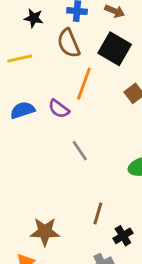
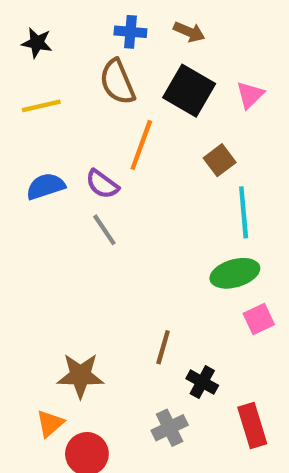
black star: (34, 18) -> (37, 43), moved
gray line: (80, 151) -> (104, 230), moved
black cross: (123, 236) -> (202, 382), turned -30

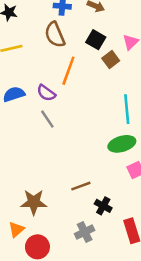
black square: (189, 91) -> (96, 40), size x0.7
brown square: (220, 160) -> (111, 60), moved
brown line: (163, 347) -> (81, 186), turned 54

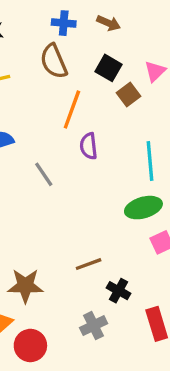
purple semicircle: (46, 93) -> (89, 146), moved, turned 48

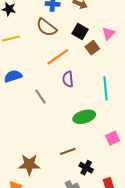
brown semicircle: (54, 61) -> (47, 27), turned -30
orange line: (72, 109) -> (58, 57), turned 35
green ellipse: (143, 208) -> (84, 117), moved

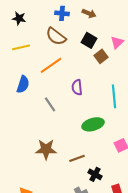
orange line: (58, 57) -> (51, 65), moved
blue semicircle: (13, 76) -> (23, 84), turned 126
brown star: (29, 165) -> (46, 149), moved

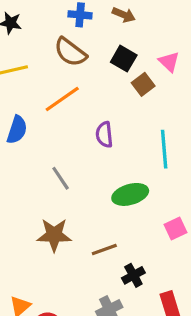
pink triangle: (117, 42) -> (169, 62), turned -32
gray line: (50, 104) -> (61, 178), moved
black cross: (95, 174) -> (133, 275), turned 32

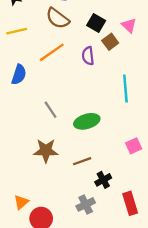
purple semicircle: (104, 135) -> (88, 56), moved
green ellipse: (130, 194) -> (87, 121), moved

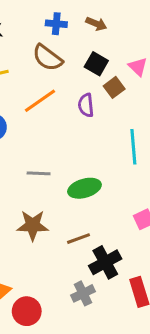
gray line: (51, 110) -> (39, 173), turned -54
black cross: (103, 180) -> (105, 262), size x1.5

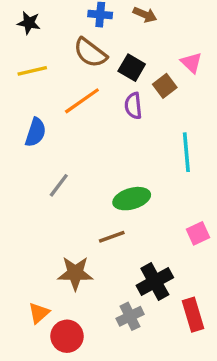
black square: (96, 64) -> (132, 68), moved
gray line: (39, 173) -> (59, 185), moved, turned -55
brown star: (33, 225) -> (75, 273), moved
brown line: (79, 239) -> (112, 237), moved

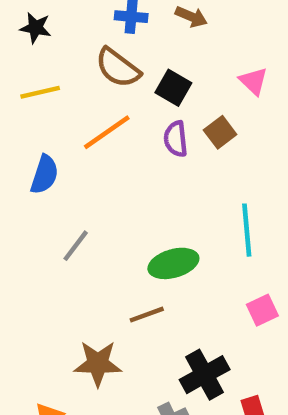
brown square: (165, 86) -> (220, 132), moved
cyan line: (186, 152) -> (247, 230), moved

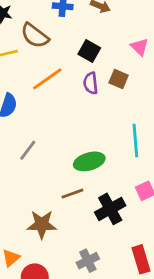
brown semicircle: (118, 68) -> (35, 36), moved
brown square: (220, 132) -> (119, 79), turned -30
black cross: (205, 375) -> (110, 209), moved

